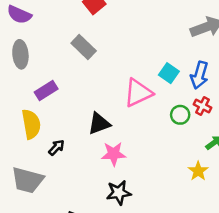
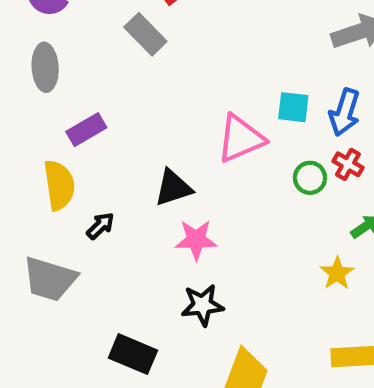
gray rectangle: (84, 47) -> (145, 34), moved
cyan square: (169, 73) -> (293, 107), turned -30

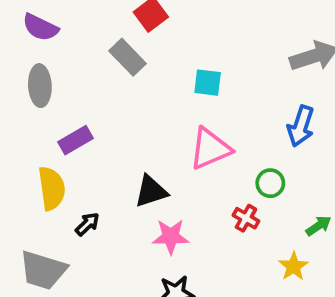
cyan square: (293, 107) -> (208, 83), moved
red cross: (348, 164) -> (246, 218), moved

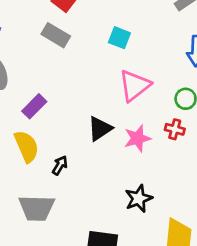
cyan square: (208, 83) -> (119, 38), turned 30
pink star: (171, 237) -> (137, 138), moved

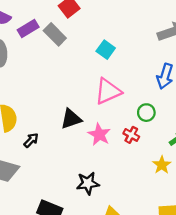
purple rectangle: (34, 106) -> (28, 28), moved
pink star: (137, 138) -> (99, 134), turned 30

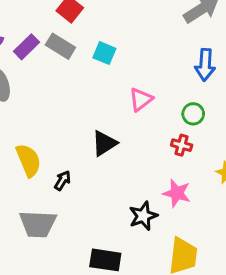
cyan square: (106, 50) -> (104, 53), moved
pink triangle: (108, 91) -> (141, 99), size x0.7
pink star: (99, 134) -> (177, 193), moved

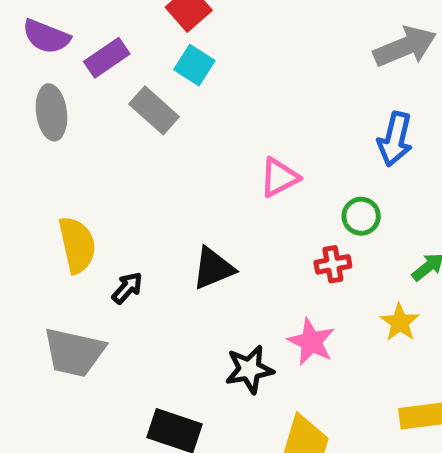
gray rectangle: (60, 46) -> (154, 110), moved
cyan square: (104, 53) -> (194, 65), moved
black triangle: (104, 143) -> (213, 268), moved
red cross: (182, 145) -> (333, 264), turned -36

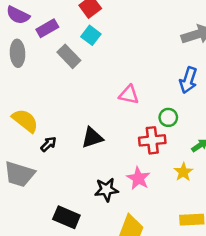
pink triangle: (279, 177) -> (129, 95), turned 35
yellow semicircle: (77, 245) -> (25, 121), turned -44
red cross: (333, 264) -> (152, 140), size x1.5

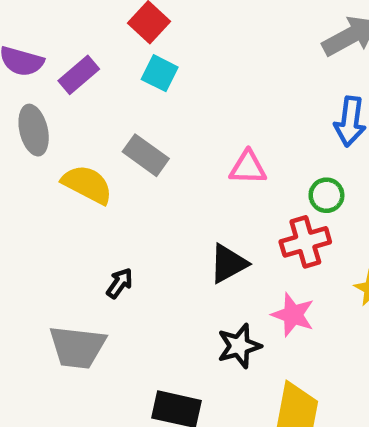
gray rectangle: (69, 56) -> (146, 155), moved
yellow semicircle: (25, 121) -> (87, 184), moved
black triangle: (92, 138) -> (228, 264), moved

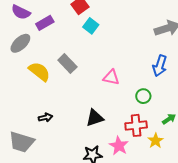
cyan square: (160, 73) -> (91, 26), moved
gray ellipse: (34, 130) -> (20, 43), turned 50
red cross: (305, 242) -> (136, 125), moved
black arrow: (120, 283) -> (45, 117), turned 32

